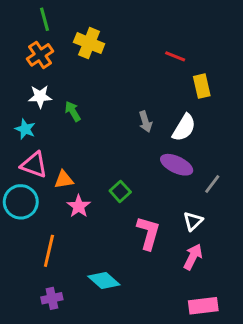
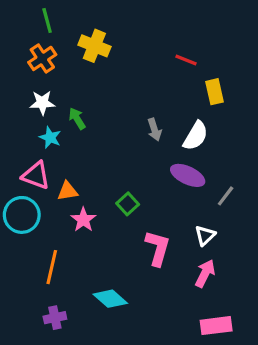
cyan star: (25, 129) -> (50, 137), moved

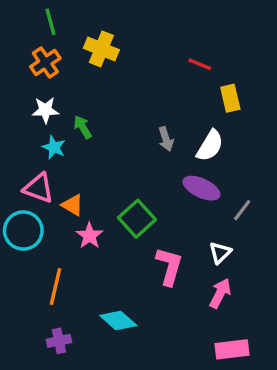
orange triangle: (68, 191) -> (73, 205), turned 40
green square: (128, 204) -> (137, 219), size x1.5

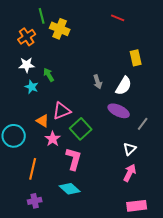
green line: (50, 22) -> (42, 16), moved
red line: (200, 64) -> (118, 18), moved
pink triangle: (39, 188) -> (62, 111), moved, turned -42
pink L-shape: (169, 266) -> (74, 159), moved

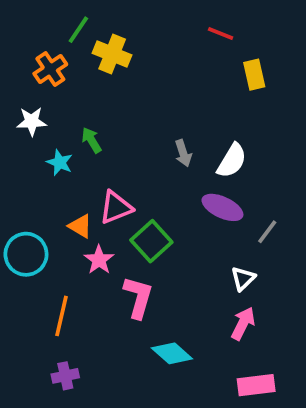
green line: (42, 16) -> (78, 30), turned 49
yellow rectangle: (136, 58) -> (254, 75), moved
white star: (27, 65) -> (32, 121), moved
cyan diamond: (70, 189) -> (172, 353), moved

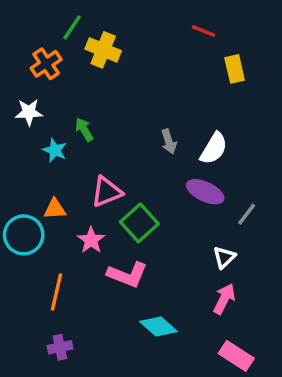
orange triangle: (80, 226) -> (55, 209), moved, turned -35
pink L-shape: (138, 297) -> (127, 275), turned 96
pink rectangle: (256, 385) -> (236, 356), turned 40

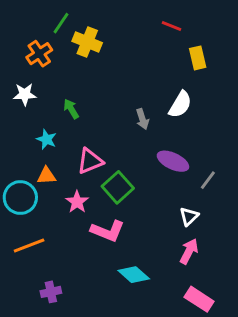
white semicircle: (214, 148) -> (180, 104), moved
cyan star: (55, 150) -> (47, 139), moved
orange line: (57, 292) -> (29, 245), moved, turned 56

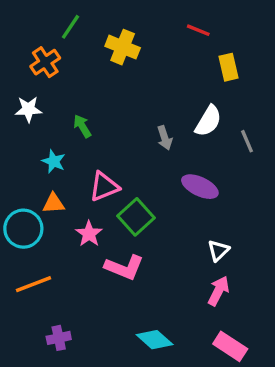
yellow cross: (87, 42) -> (123, 47), moved
gray line: (208, 180) -> (247, 141), moved, turned -60
cyan diamond: (134, 275) -> (155, 340), moved

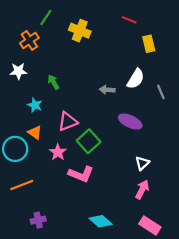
gray arrow: (165, 138) -> (107, 90), turned 112
orange triangle: (54, 203) -> (35, 132), turned 40

